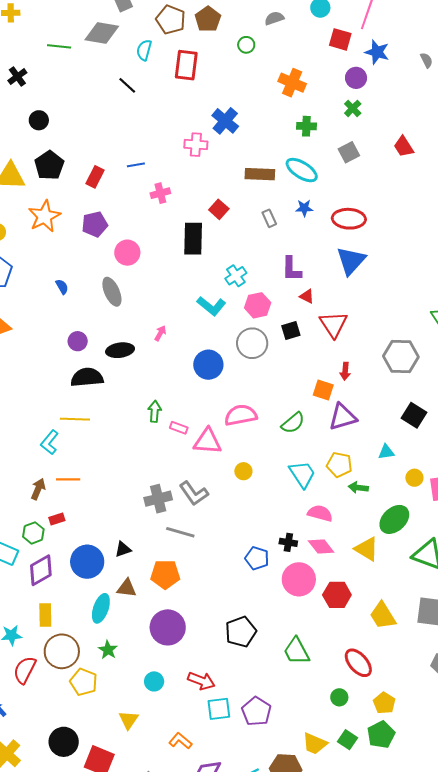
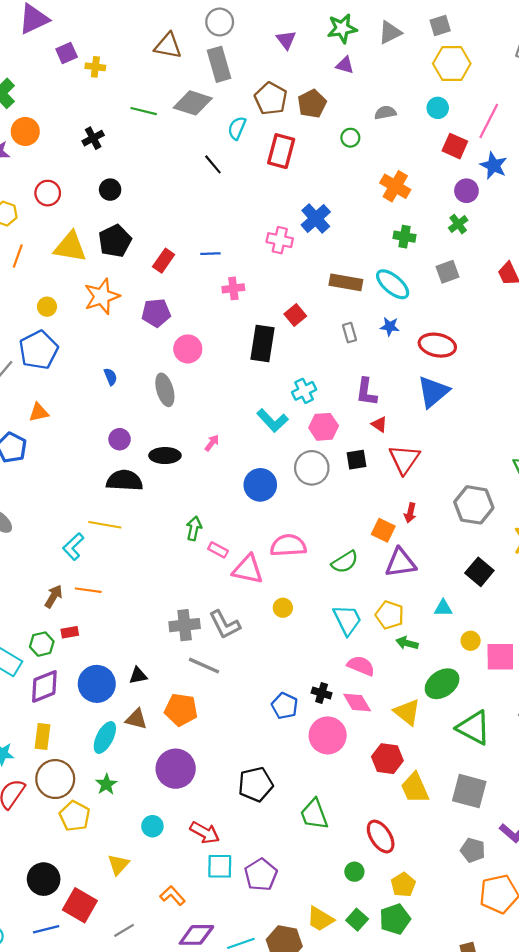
red hexagon: (337, 595) -> (387, 759), moved

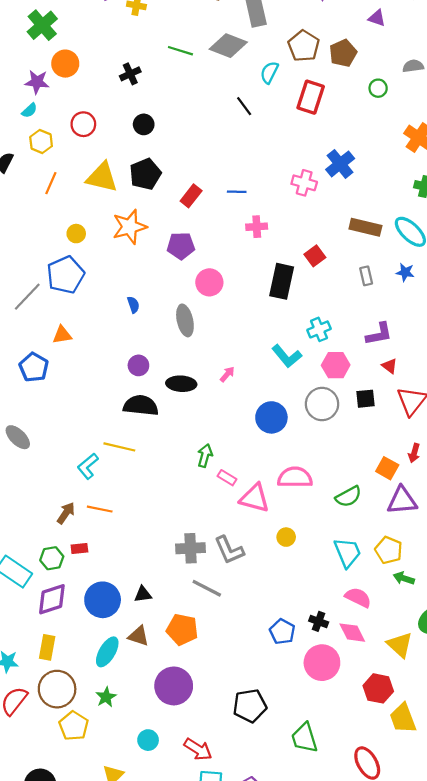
purple L-shape: (366, 392) -> (379, 334), turned -112

